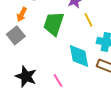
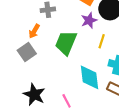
yellow line: (89, 20) -> (102, 41), turned 40

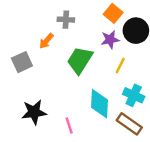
gray square: (27, 52) -> (22, 62), moved
black star: (34, 95) -> (34, 112), turned 30

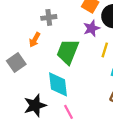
cyan diamond: (99, 104) -> (58, 84), moved

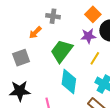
gray square: (16, 62) -> (21, 58), moved
cyan diamond: (58, 84) -> (69, 82), moved

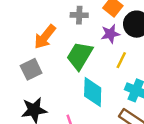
gray cross: (53, 16) -> (79, 15), moved
orange arrow: (35, 33) -> (45, 37), size x1.5

